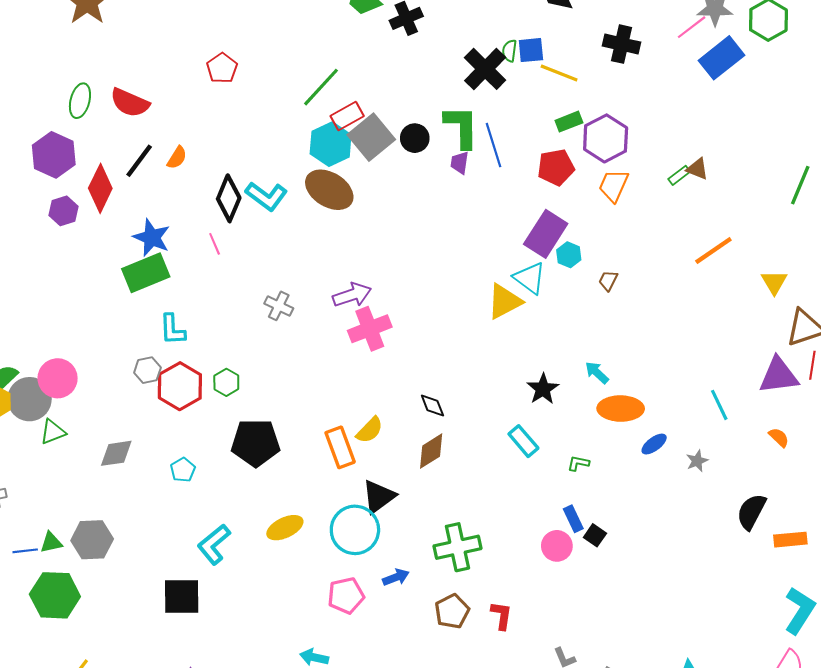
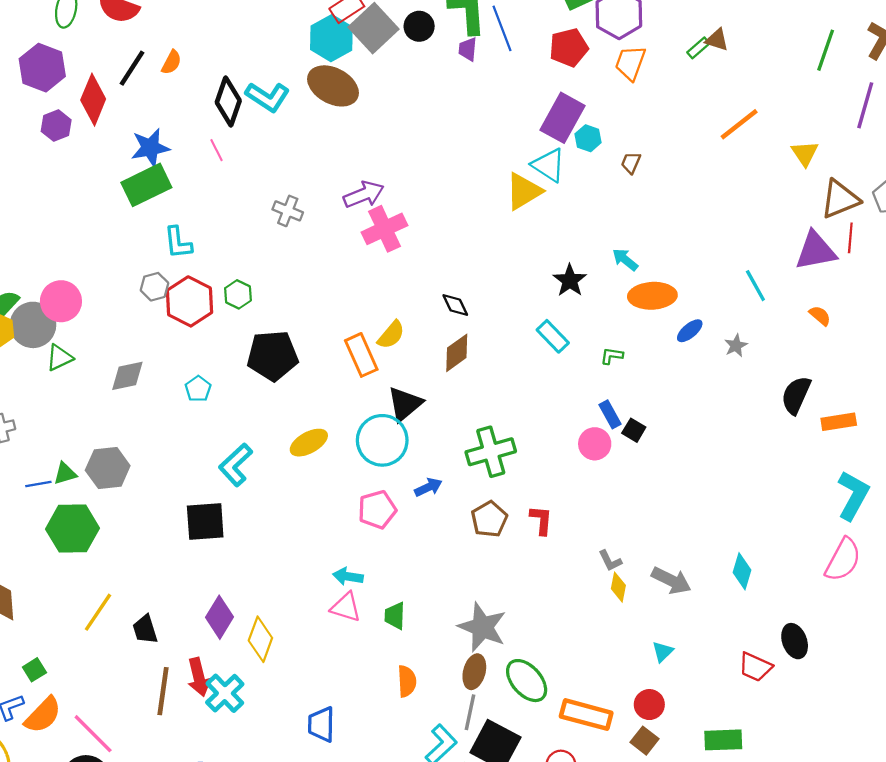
blue star: (152, 238) -> (150, 148), turned -30

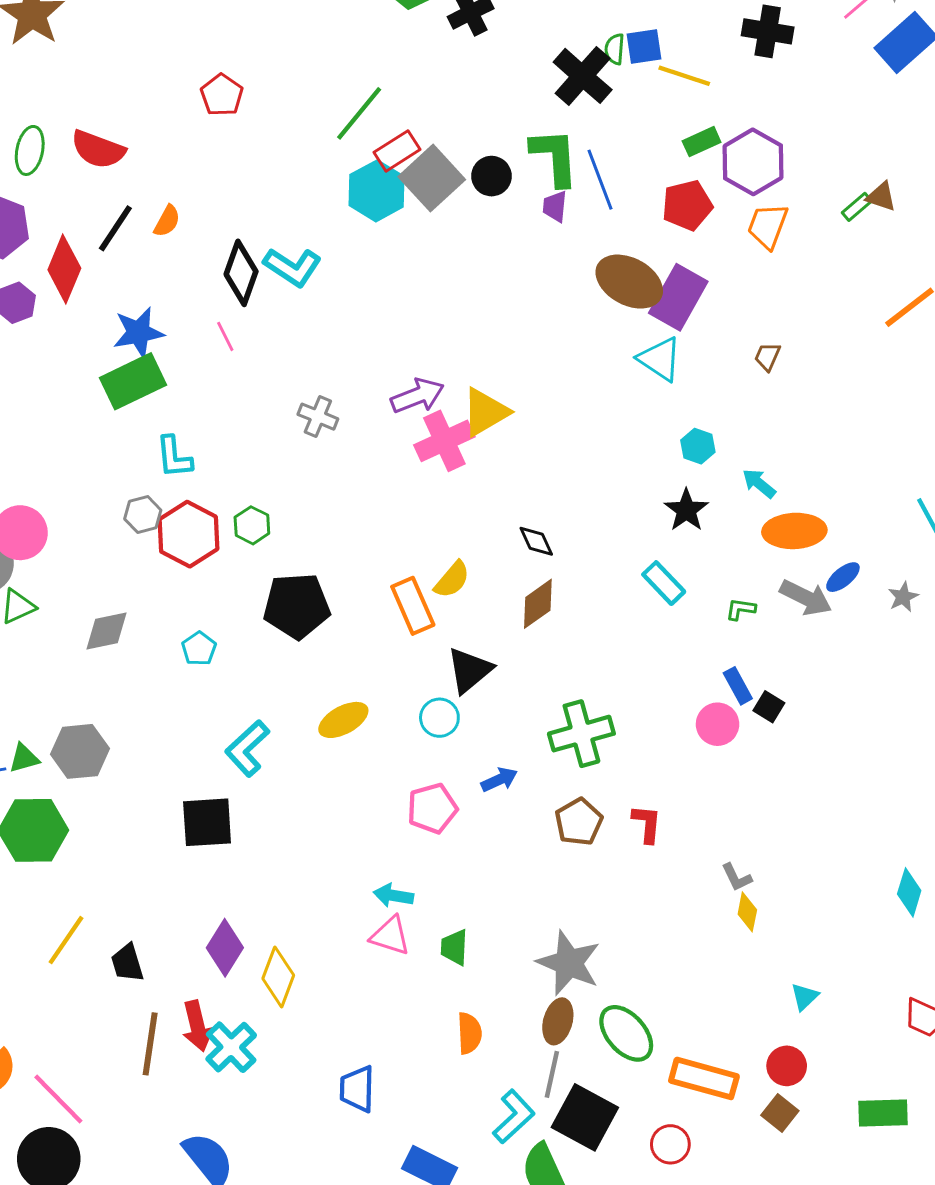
brown ellipse: (333, 86) -> (629, 282), moved
cyan hexagon: (588, 138) -> (698, 446), moved
yellow triangle: (524, 191) -> (485, 412), moved
cyan circle: (382, 440) -> (439, 718), size x0.6
gray arrow: (671, 580) -> (806, 598), moved

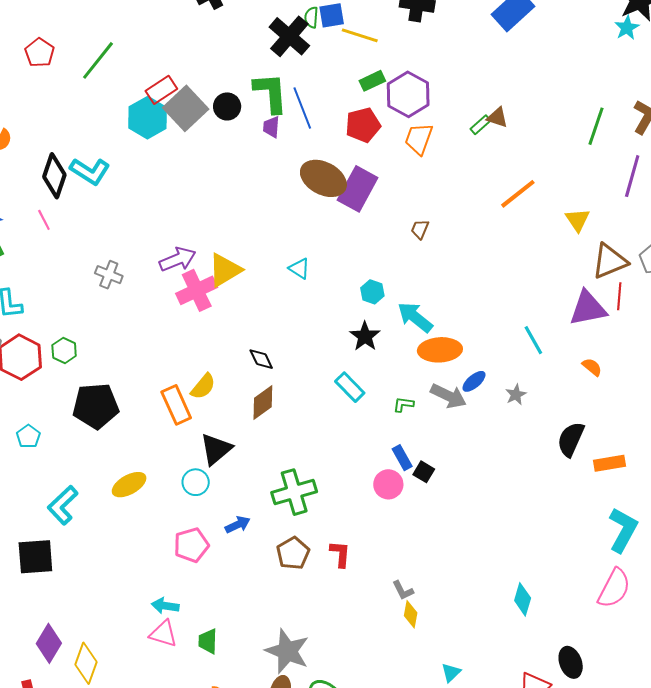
green line: (359, 113) -> (98, 60), moved
cyan triangle: (660, 359) -> (299, 268), moved, size x0.7
cyan arrow: (759, 483) -> (415, 317), size x1.5

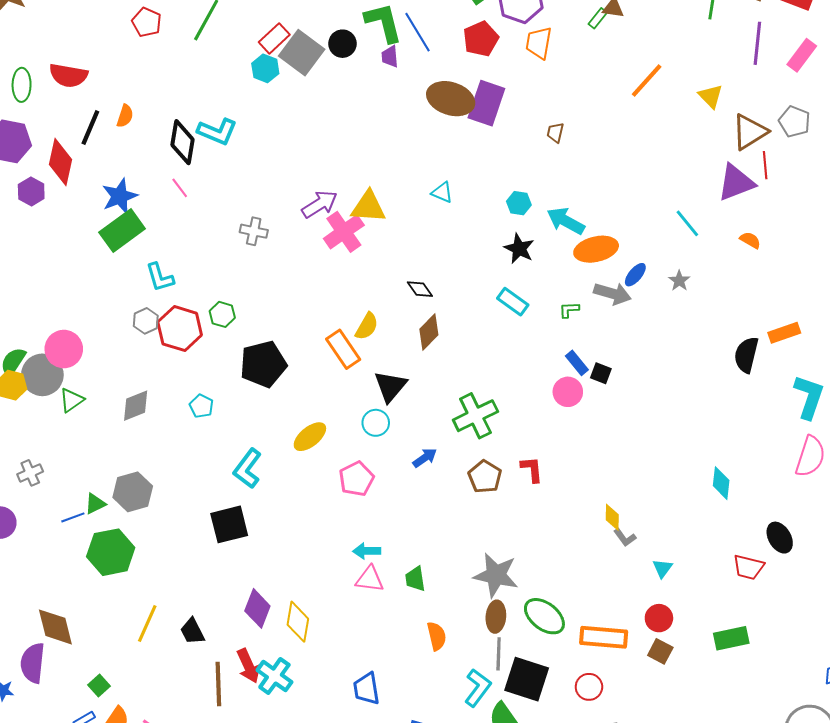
cyan hexagon: (148, 118) -> (265, 68), size x0.7
yellow triangle: (225, 270) -> (368, 207), turned 45
black semicircle: (571, 439) -> (746, 355), moved
pink pentagon: (191, 545) -> (356, 479), moved
gray L-shape: (403, 590) -> (625, 538), moved

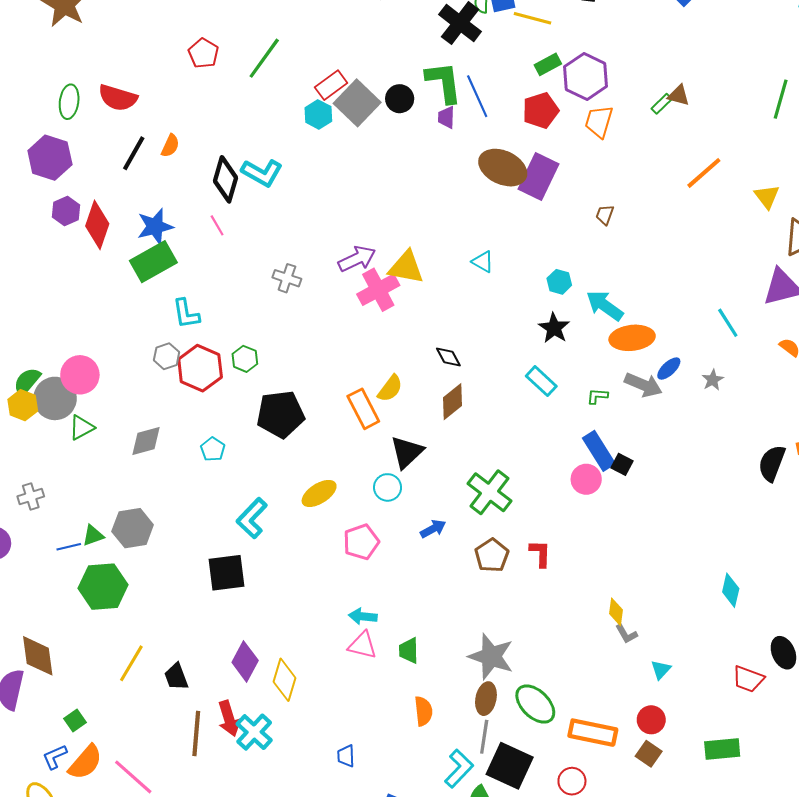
red diamond: (60, 162) -> (97, 225), moved
blue rectangle: (577, 363) -> (599, 451), size x1.5
green cross: (475, 416) -> (490, 492), turned -33
blue trapezoid: (366, 689) -> (346, 756), size x0.7

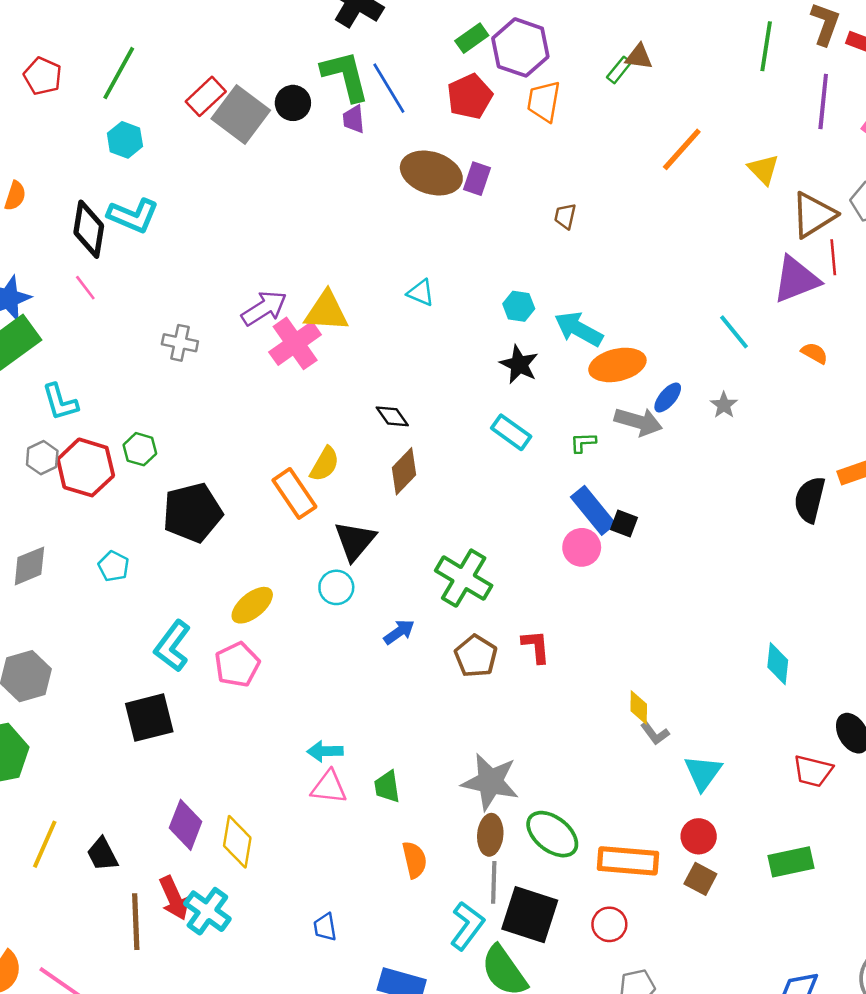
cyan hexagon: (318, 114) -> (125, 140), moved
purple rectangle: (538, 176) -> (477, 179), size x0.6
pink pentagon: (361, 542) -> (237, 665), moved
cyan triangle: (661, 670) -> (703, 773), size x1.5

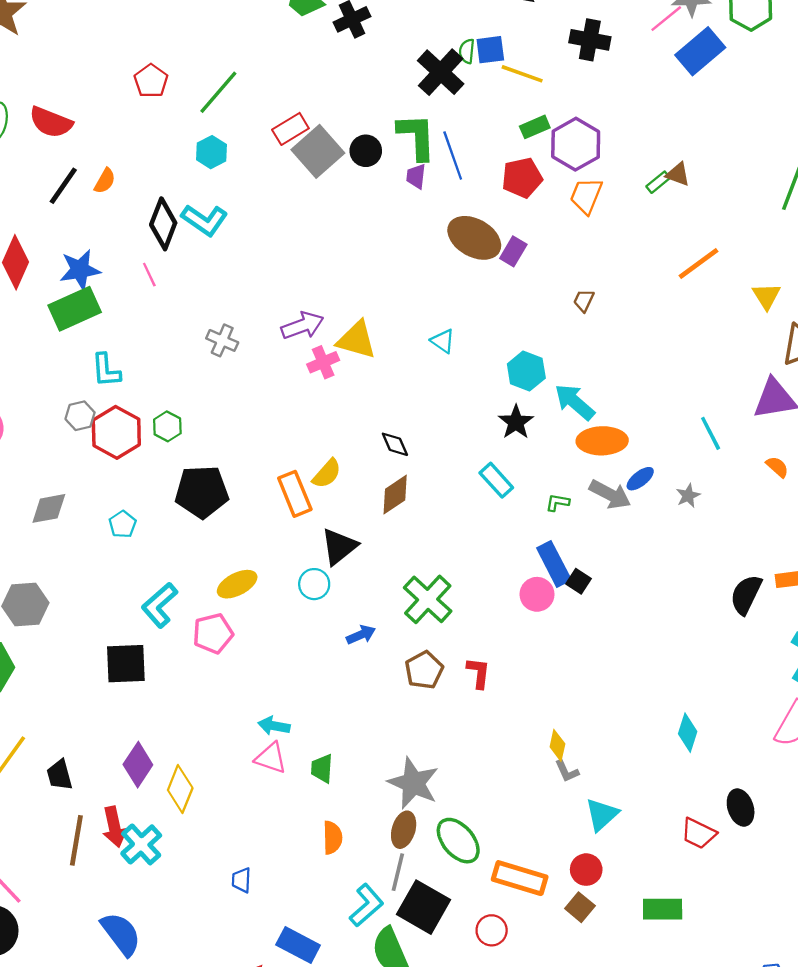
cyan hexagon: (519, 306) -> (526, 371), size x1.4
pink cross: (295, 343) -> (323, 362), size x0.7

